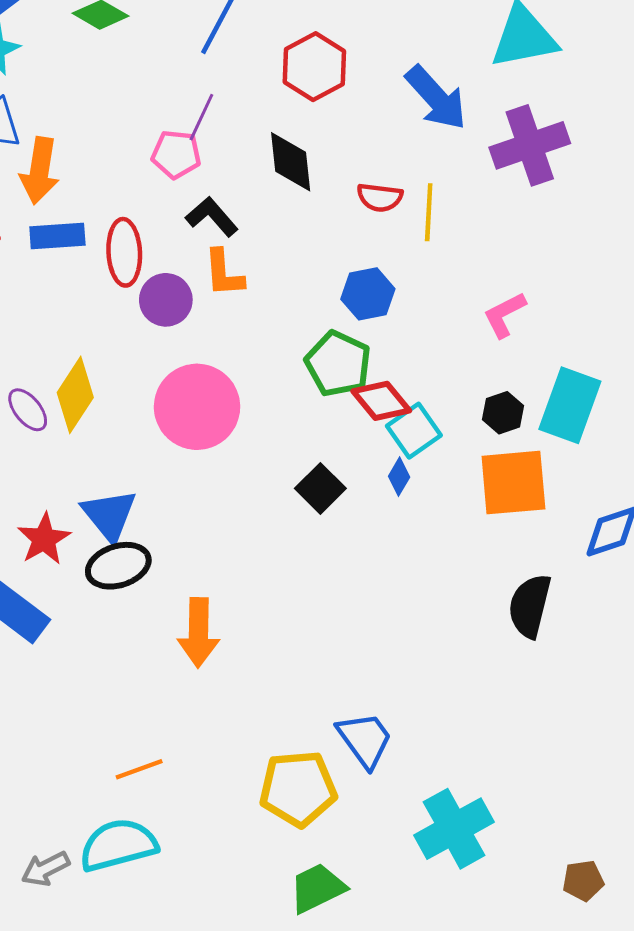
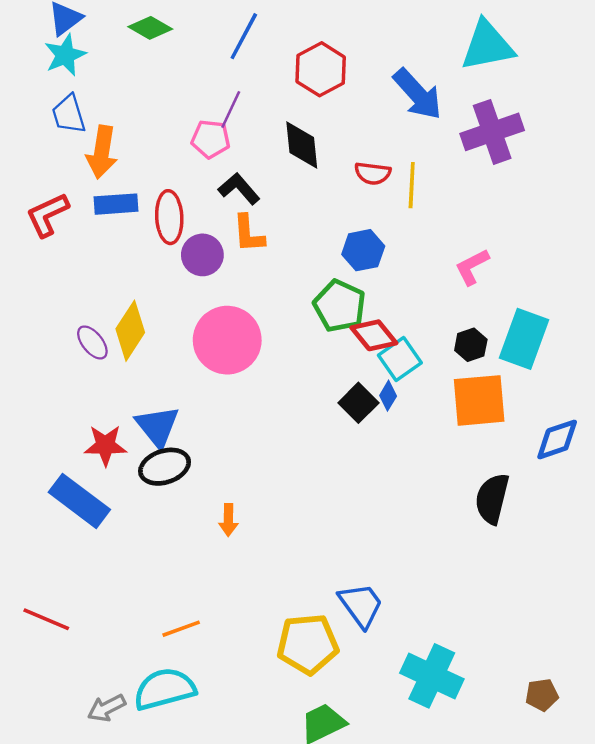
black square: (320, 488) -> (358, 403), moved
red star: (44, 539) -> (105, 445), turned 30
orange arrow: (198, 633) -> (228, 520), size x0.6
cyan cross: (454, 829) -> (432, 676), turned -36
brown pentagon: (583, 881) -> (542, 695), moved

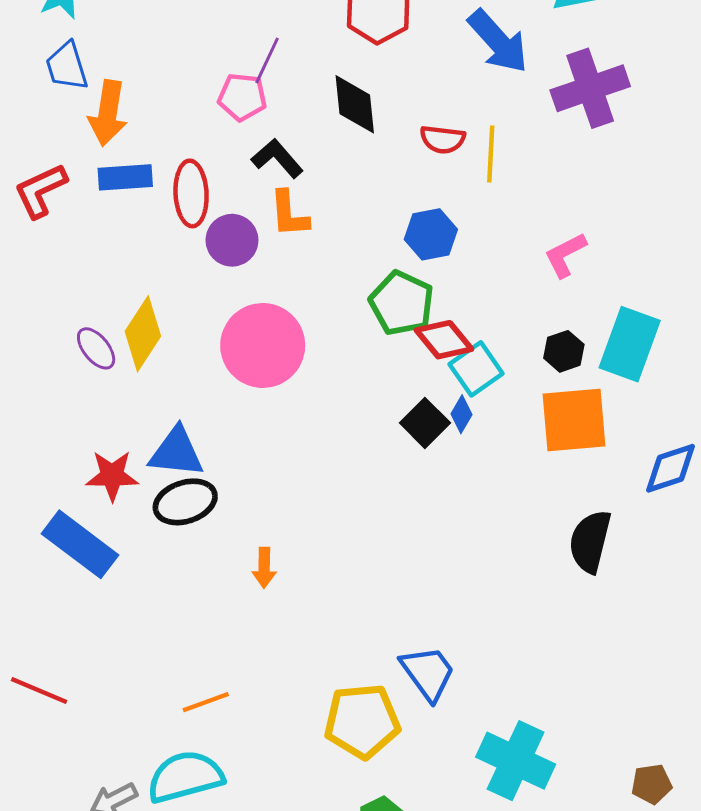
blue triangle: (157, 426) -> (176, 452), turned -45

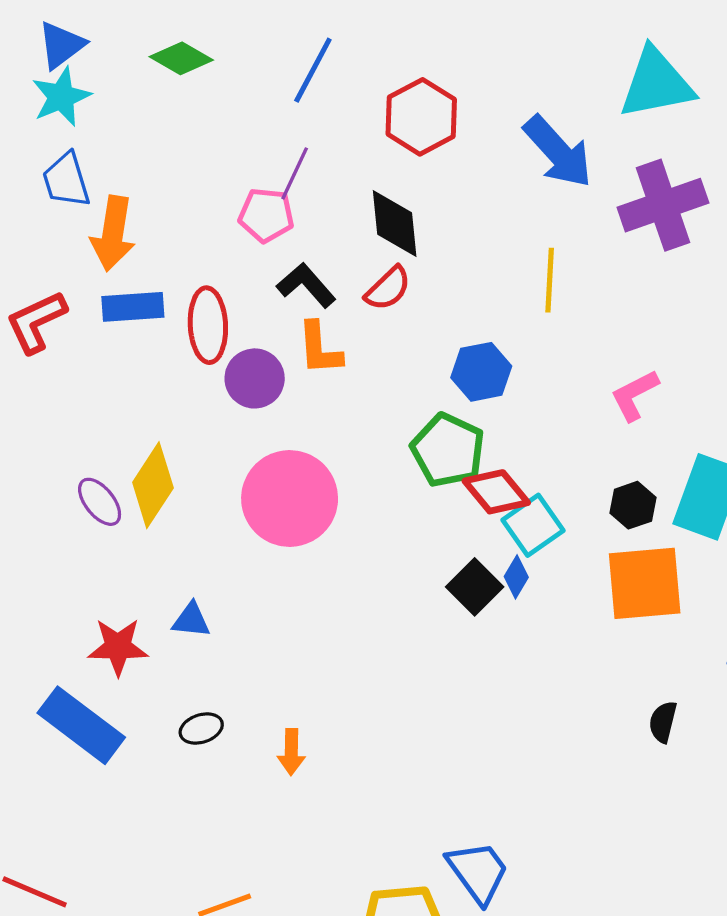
red semicircle: (442, 139) -> (388, 288), moved, turned -51
blue triangle: (176, 452) -> (191, 620), size x0.6
black ellipse: (185, 502) -> (201, 729), moved, size x0.6
black semicircle: (590, 541) -> (663, 722), size x0.6

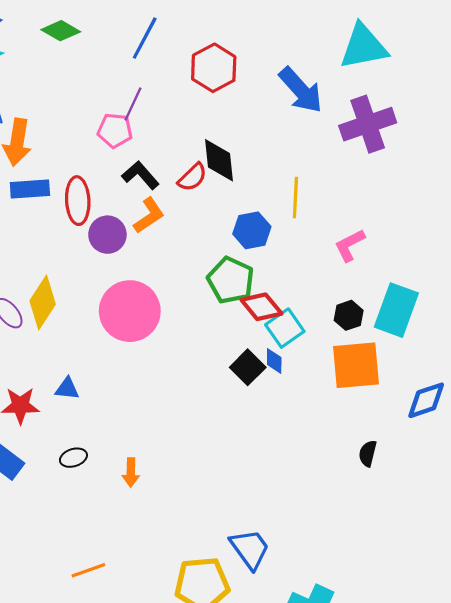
black diamond: (395, 223) -> (219, 160), moved
yellow line: (550, 280) -> (295, 197), moved
orange L-shape: (320, 348) -> (149, 215), turned -120
blue diamond: (516, 577) -> (274, 361), turned -30

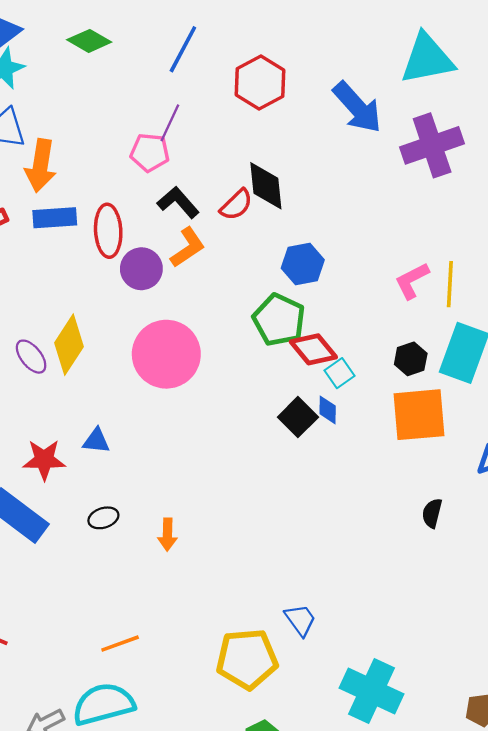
yellow line: (295, 197) -> (450, 284), moved
cyan square: (285, 328) -> (339, 373), size x0.7
blue trapezoid: (250, 549) -> (300, 620), size x0.7

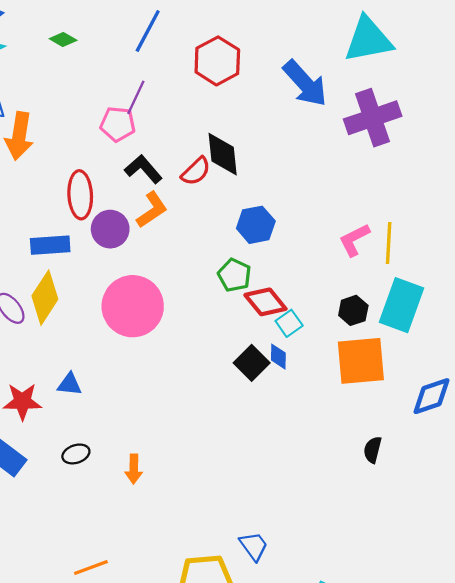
green diamond: (89, 41) -> (63, 40), moved, size x0.7
blue rectangle: (55, 218) -> (50, 245), moved
green pentagon: (279, 320) -> (234, 275), size x0.7

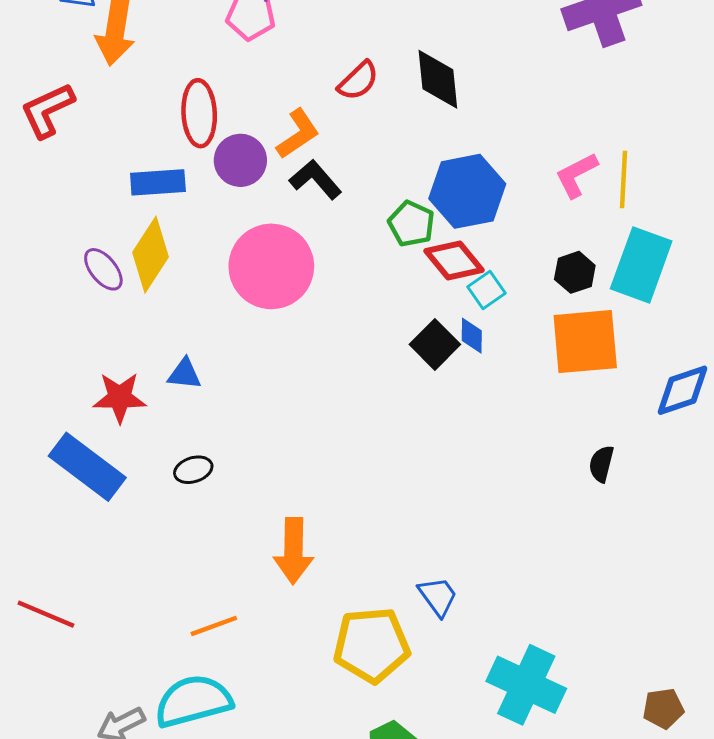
black diamond: (223, 154) -> (438, 79), moved
black L-shape: (143, 169) -> (316, 179), moved
blue hexagon: (256, 225) -> (467, 191), moved, size x1.4
orange arrow: (134, 469) -> (293, 551), moved, size x1.6

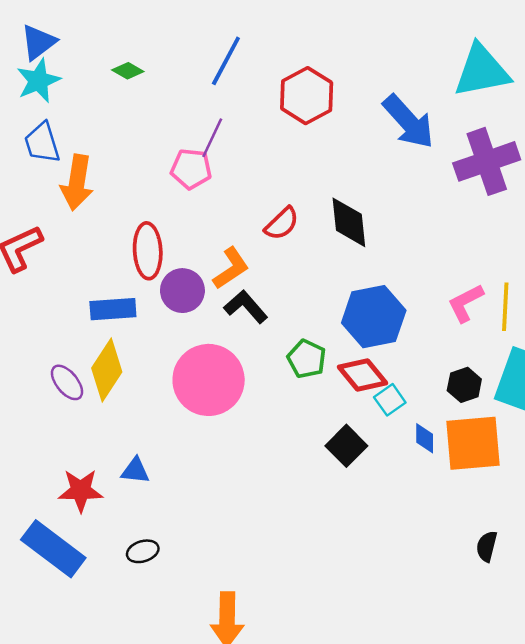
green pentagon: (411, 224) -> (307, 359), moved
blue diamond: (472, 336) -> (425, 438), moved

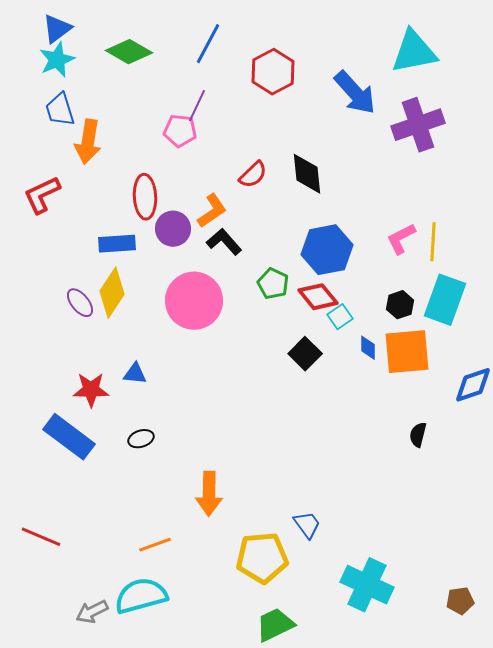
green diamond: (128, 71) -> (129, 52), size x1.8

